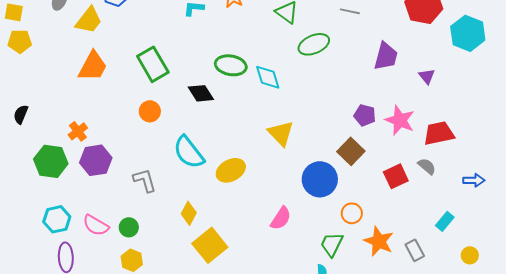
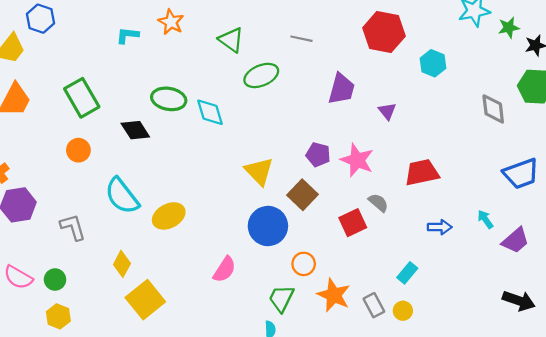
cyan hexagon: (468, 33) -> (433, 63), size x0.7
yellow triangle: (281, 133) -> (259, 171), moved
red trapezoid: (439, 133) -> (422, 172), moved
gray semicircle: (427, 166) -> (378, 203), moved
yellow circle: (470, 255) -> (403, 311), moved

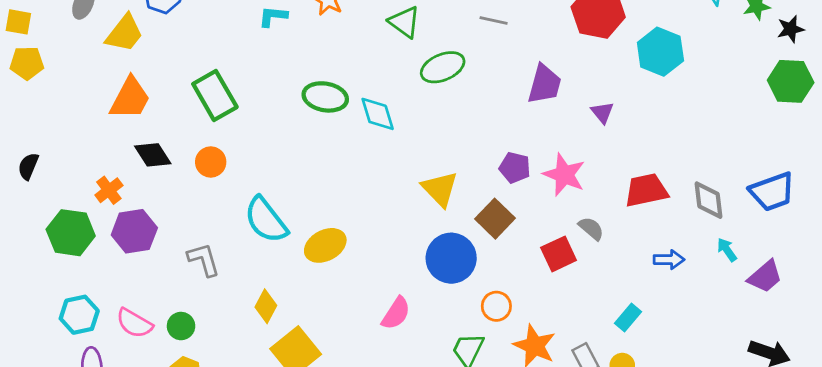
cyan hexagon: (433, 63) -> (660, 52), size x1.4
gray diamond: (493, 109) -> (709, 200), moved
black diamond: (135, 130) -> (153, 155), moved

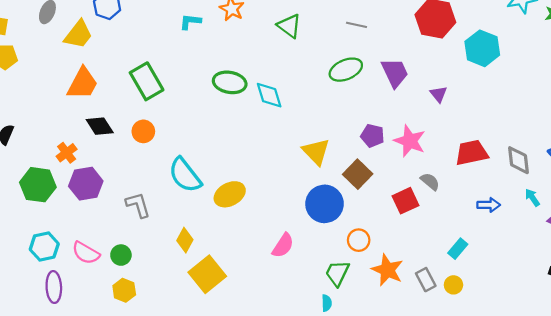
green ellipse: (443, 67) -> (346, 70), moved
purple trapezoid: (544, 84) -> (395, 73), turned -40

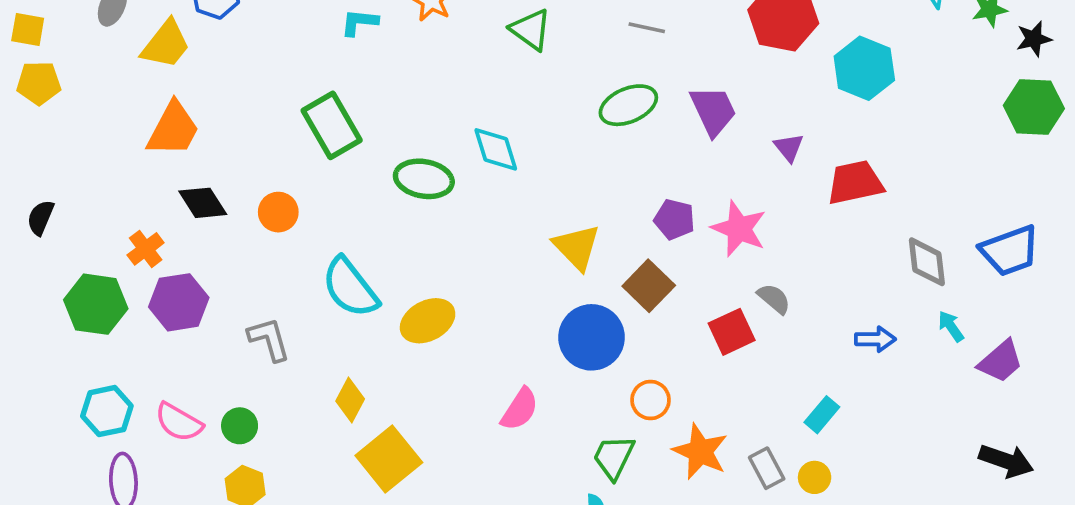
green rectangle: (147, 81) -> (332, 125), moved
green ellipse: (230, 82) -> (424, 179), moved
red trapezoid: (472, 153) -> (855, 183), moved

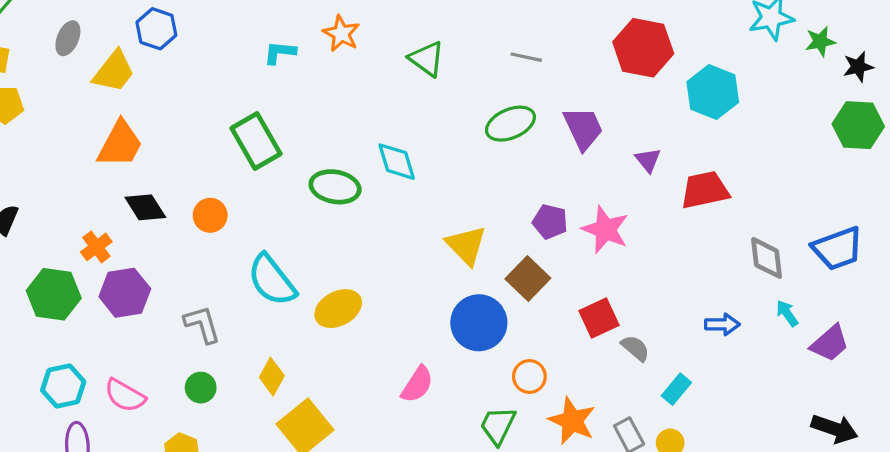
gray semicircle: (774, 299) -> (635, 348), moved
green circle: (240, 426) -> (201, 388), moved

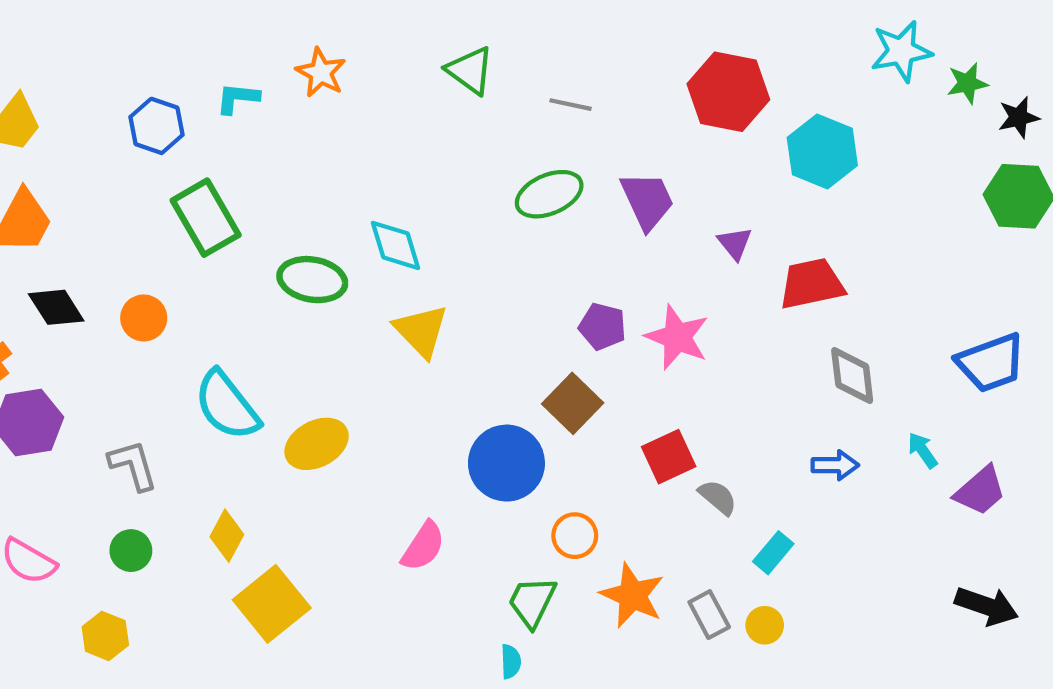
blue hexagon: (156, 29) -> (157, 126), moved
green triangle: (427, 59) -> (470, 70), moved
yellow triangle: (466, 245) -> (421, 331), moved
gray diamond: (767, 258) -> (852, 376), moved

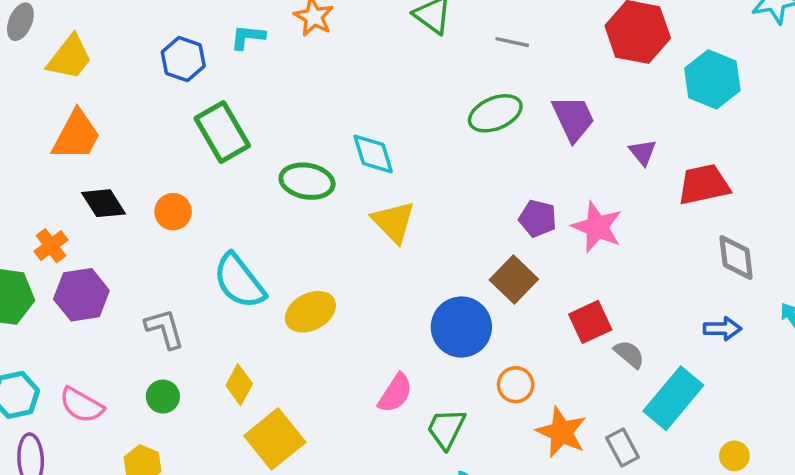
cyan rectangle: (773, 553) -> (673, 398), size x1.8
green trapezoid: (532, 602) -> (446, 429), moved
yellow circle: (765, 625) -> (734, 456), moved

